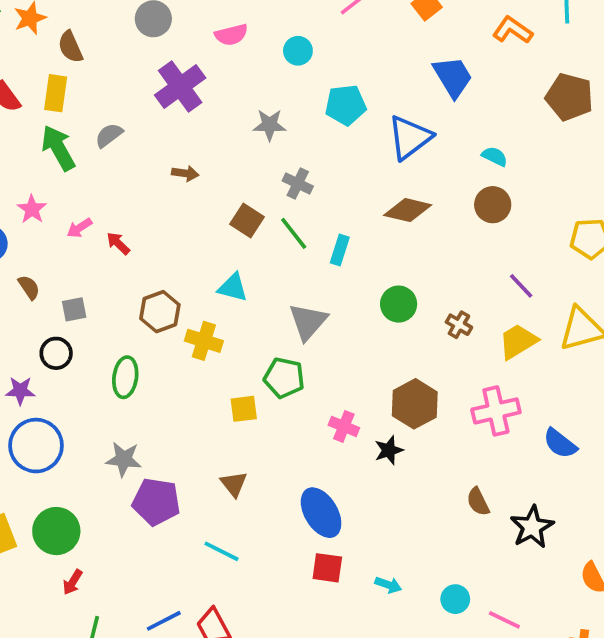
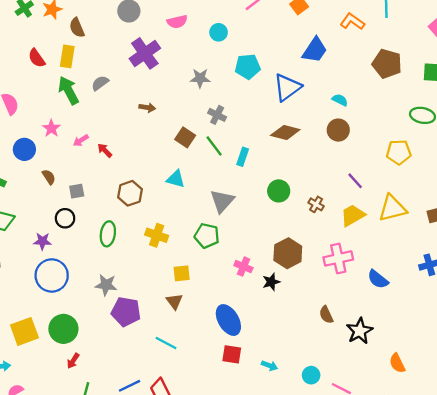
blue trapezoid: (453, 77) -> (315, 50), turned 64
yellow cross: (204, 341) -> (157, 235), moved
yellow square: (244, 409) -> (182, 273), moved

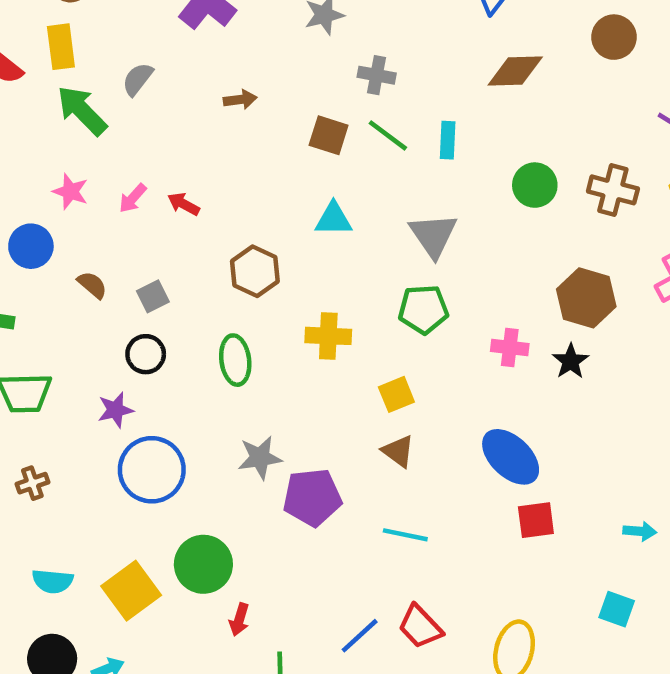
brown cross: (316, 204) -> (613, 190), size x1.5
cyan arrow: (270, 366) -> (640, 531), moved

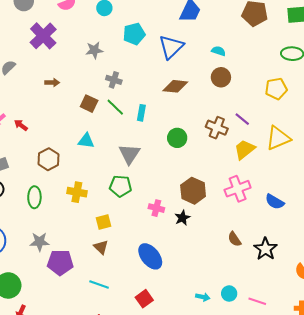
brown cross: (613, 190) -> (217, 128), moved
red square: (536, 520) -> (144, 299), moved, turned -36

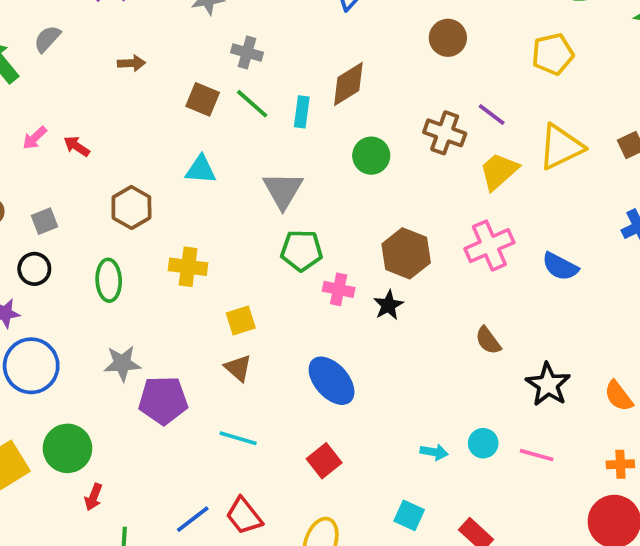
brown diamond: (175, 86) -> (348, 84), moved, turned -35
green pentagon: (121, 186) -> (302, 250), moved
black star: (266, 249) -> (548, 385), moved

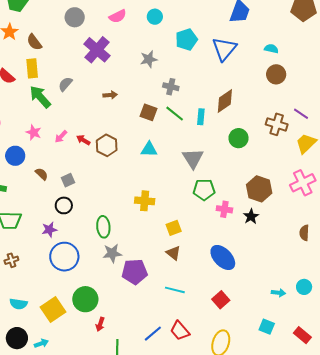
brown hexagon: (131, 207) -> (107, 145), moved
green ellipse: (109, 280) -> (103, 227), moved
brown semicircle: (488, 341) -> (304, 233), turned 42

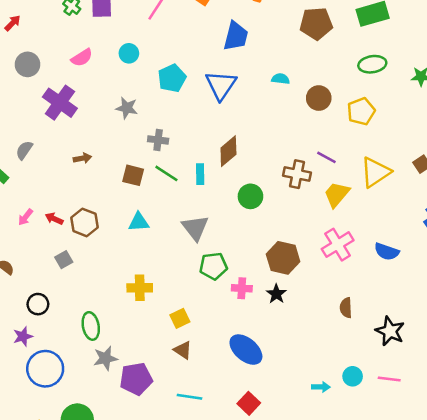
gray star: (149, 59) -> (127, 108), turned 30
brown circle: (276, 74) -> (319, 98), moved
gray square: (68, 180) -> (64, 260), moved

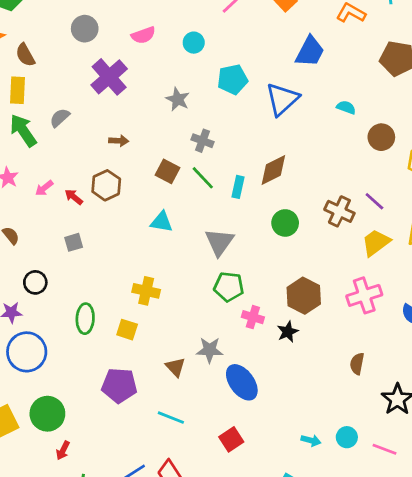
brown hexagon: (84, 222) -> (106, 185), moved
yellow square: (180, 318) -> (127, 330), moved, turned 30
gray star: (105, 358) -> (210, 350), moved

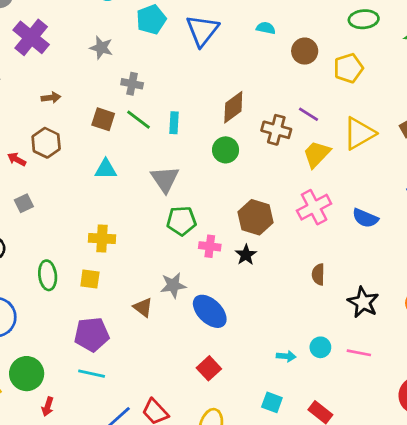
brown diamond: (273, 170) -> (233, 107), moved
cyan line: (171, 418) -> (92, 374), moved

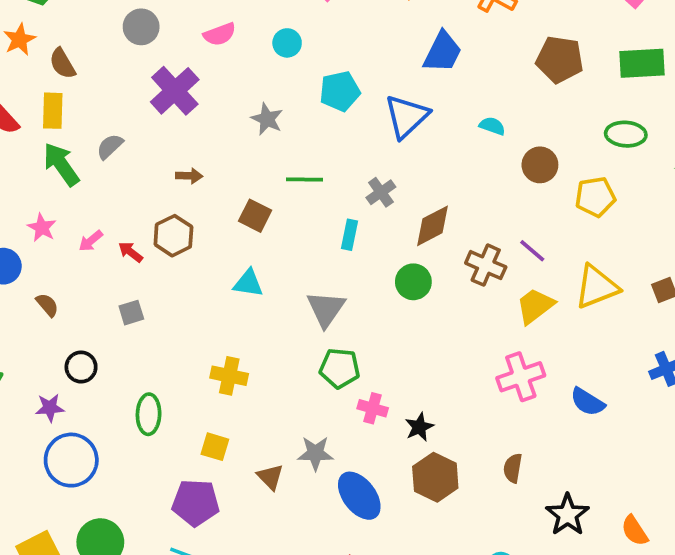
gray cross: (132, 84) -> (381, 192), moved, turned 35
green line: (138, 120) -> (304, 179), moved, turned -45
brown hexagon: (256, 217) -> (435, 477), moved
yellow square: (90, 279) -> (215, 447), moved

